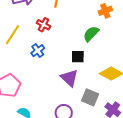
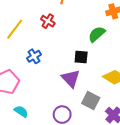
blue cross: (38, 51) -> (34, 56), moved

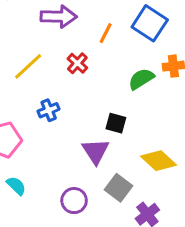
green semicircle: (97, 34) -> (141, 79), moved

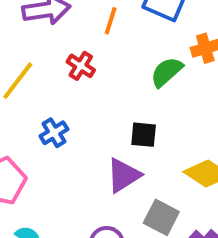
purple triangle: (96, 151) -> (124, 175), turned 40

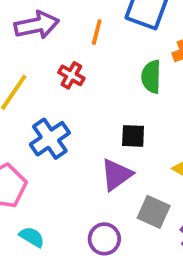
green semicircle: (167, 72) -> (151, 77), turned -44
blue cross: (54, 133) -> (50, 139), size x1.5

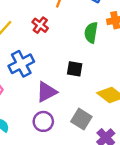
purple triangle: (116, 175) -> (47, 92), moved
purple circle: (104, 239) -> (43, 121), moved

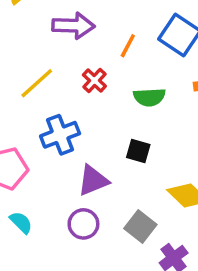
green semicircle: (91, 33) -> (149, 97), moved, turned -108

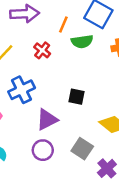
green semicircle: (149, 97) -> (82, 42), moved

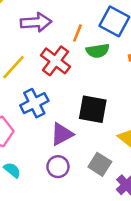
red cross: (42, 50) -> (56, 61), size x1.6
black square: (77, 97) -> (93, 109), size x1.6

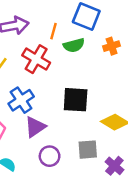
purple triangle: (62, 134) -> (35, 127), moved
gray square: (100, 164) -> (88, 150), turned -30

